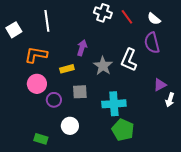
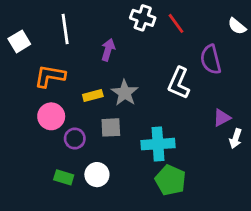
white semicircle: (154, 19) -> (237, 26), moved
purple arrow: (82, 48) -> (108, 50), moved
gray star: (103, 66) -> (125, 93), moved
green rectangle: (41, 139) -> (64, 177), moved

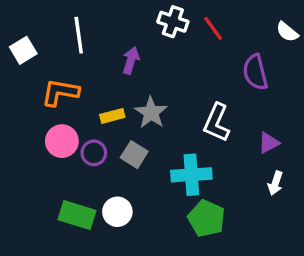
white L-shape: (179, 83) -> (217, 123), moved
gray square: (111, 127) -> (134, 155), turned 35
purple circle: (75, 139) -> (94, 153), moved
white arrow: (236, 139) -> (275, 183), moved
green rectangle: (64, 177) -> (77, 215), size x1.5

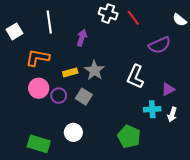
purple semicircle: (255, 72) -> (160, 45), turned -100
cyan cross: (191, 175) -> (152, 109), moved, size x0.7
green rectangle: (77, 215) -> (39, 144), moved

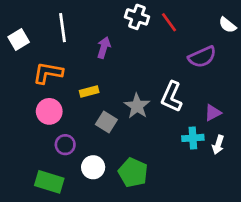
gray star: (94, 70) -> (137, 106), moved
purple circle: (59, 96) -> (65, 145), moved
green pentagon: (129, 137) -> (133, 173), moved

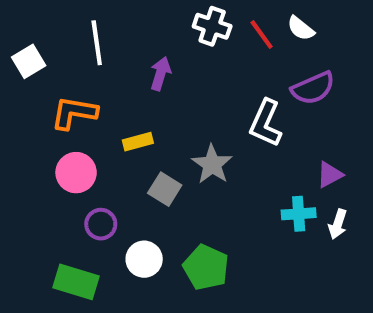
white semicircle: (227, 25) -> (301, 28), moved
white L-shape: (172, 97) -> (266, 123), moved

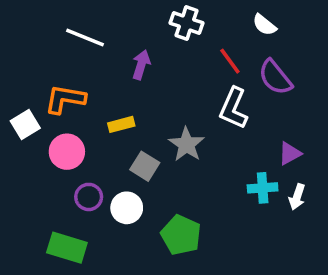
red line: (262, 35) -> (230, 61), moved
white line: (97, 43) -> (85, 38), turned -60
white square: (29, 61) -> (25, 124), moved
purple semicircle: (313, 88) -> (275, 77), turned 75
white circle: (144, 259) -> (127, 208), moved

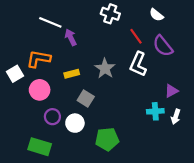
purple arrow: (141, 65) -> (71, 37), moved, turned -42
gray star: (186, 144) -> (105, 68), moved
green pentagon: (181, 235) -> (107, 139), turned -30

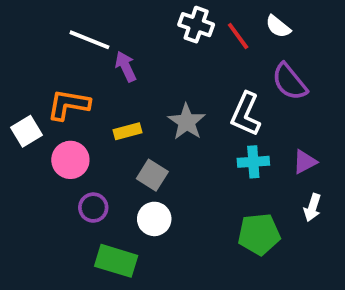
red line: (136, 36) -> (238, 36), moved
cyan cross: (155, 111) -> (253, 162), moved
white circle: (75, 123) -> (154, 219), moved
green pentagon: (107, 139) -> (259, 234), moved
green rectangle: (40, 147) -> (116, 261), moved

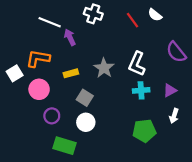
white cross: (196, 25) -> (93, 14), moved
purple semicircle: (290, 82) -> (176, 52), moved

